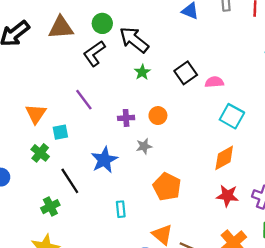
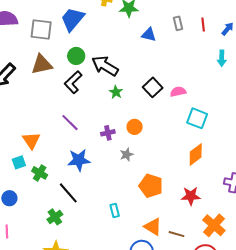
cyan square: (60, 132) -> (19, 162), moved
blue star: (104, 160) -> (79, 160), moved, turned 30
red star: (227, 196) -> (191, 196), moved

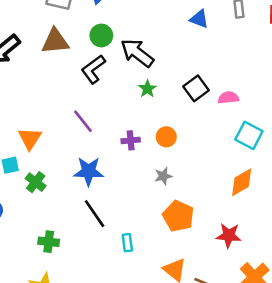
gray star: (127, 155) -> (163, 176), moved
black line: (68, 193) -> (95, 214), moved
green cross: (55, 217) -> (49, 242), turned 35

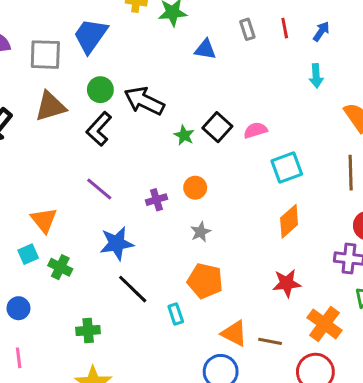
green star: (147, 89) -> (184, 135), moved
cyan square: (249, 135) -> (287, 167), turned -36
orange pentagon: (178, 216) -> (205, 281), moved

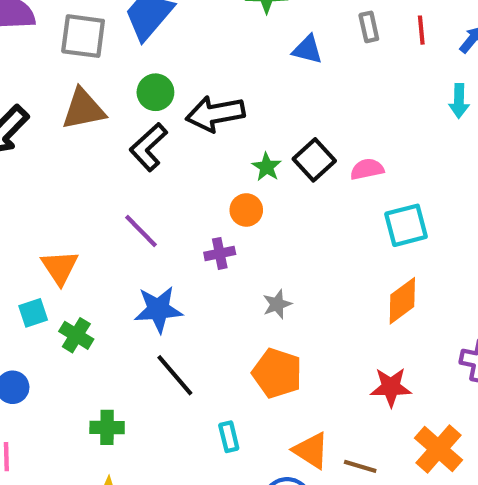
black arrow: (144, 101) -> (215, 114), turned -42
orange circle: (195, 188) -> (246, 210), moved
cyan rectangle: (176, 314) -> (229, 437), moved

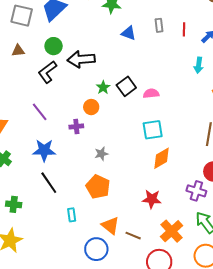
brown triangle: (83, 109) -> (18, 51), size x0.6
cyan square: (406, 225) -> (153, 130), moved

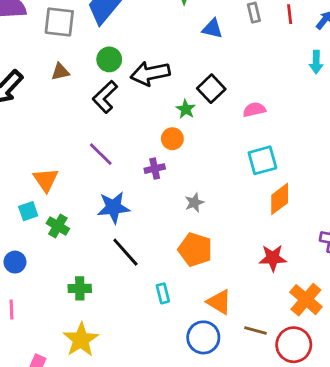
black square: (126, 86) -> (211, 89), moved
brown line: (133, 236) -> (256, 331), moved

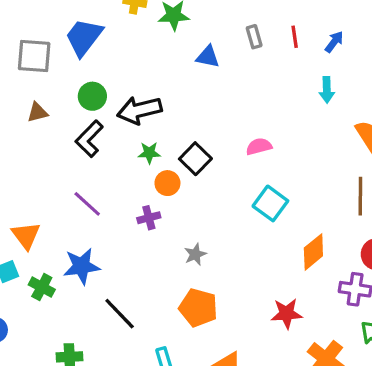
black square: (211, 89) -> (195, 159), moved
green star: (186, 109) -> (149, 153), moved, turned -30
cyan square: (262, 160) -> (270, 203), turned -36
orange diamond: (280, 199) -> (313, 252), moved
blue star: (113, 207) -> (82, 266), moved

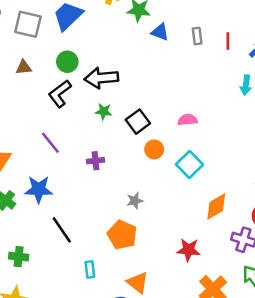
blue triangle: (208, 57) -> (160, 32), moved
orange circle: (167, 183) -> (154, 149), moved
gray star: (195, 254) -> (135, 201), moved

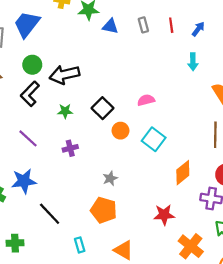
green star: (104, 111) -> (65, 111), moved

